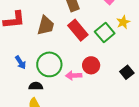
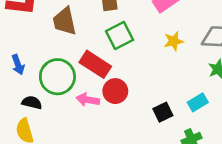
brown trapezoid: (46, 26) -> (65, 21), turned 140
red rectangle: (78, 30) -> (95, 64), moved, turned -30
green square: (105, 32) -> (120, 36), moved

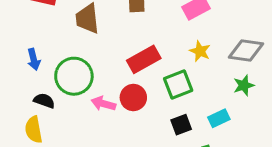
green square: (120, 36) -> (178, 84), moved
yellow star: (174, 41) -> (200, 51), turned 30
red rectangle: (95, 64) -> (144, 59), moved, turned -68

